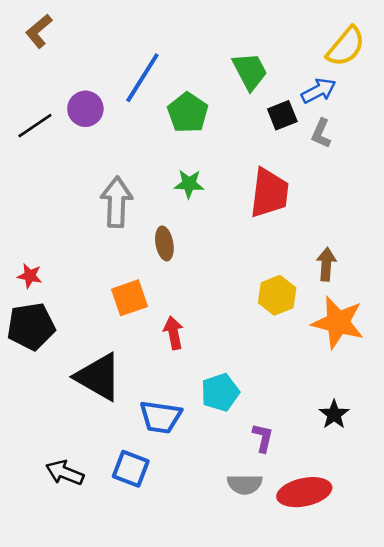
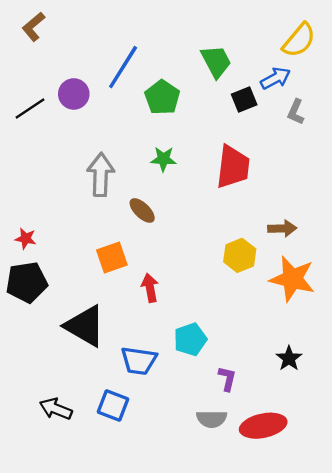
gray L-shape: (321, 133) -> (296, 112), moved
brown ellipse: (164, 243) -> (142, 210), turned -36
brown arrow: (326, 264) -> (282, 228), turned 84

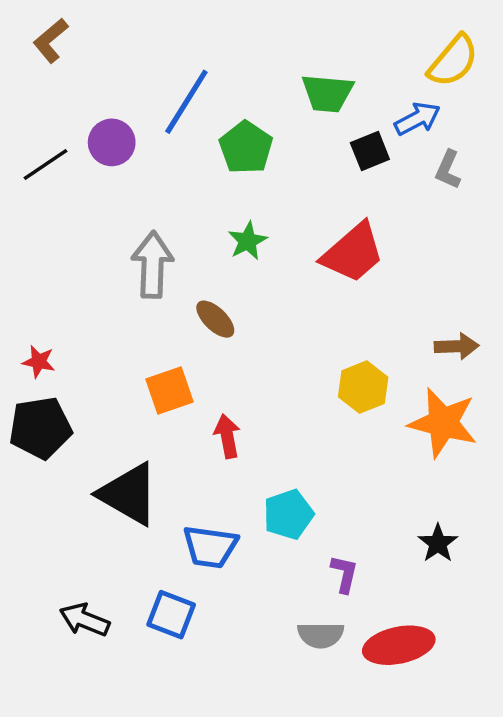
green trapezoid: (216, 61) -> (327, 93), turned 123
green star: (163, 159) -> (248, 241), turned -30
red trapezoid: (233, 167) -> (353, 253), turned 42
brown arrow: (282, 228) -> (457, 346), moved

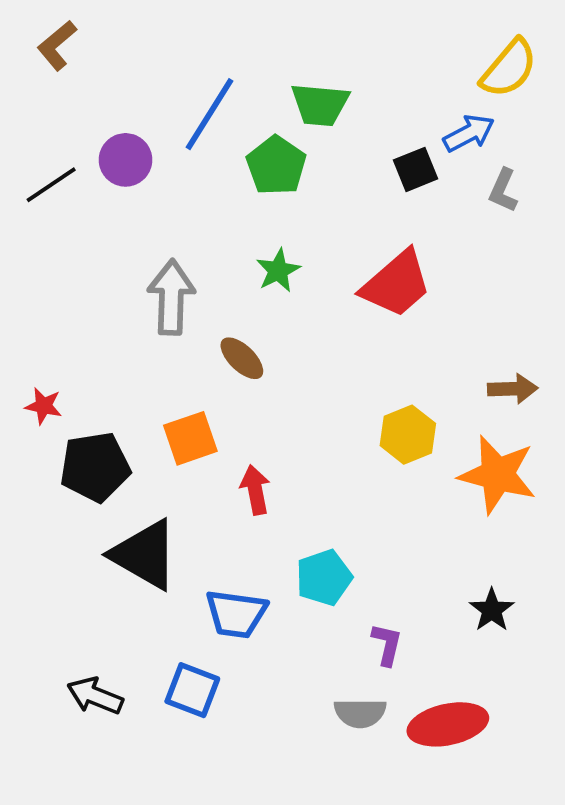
green trapezoid: (327, 93) -> (320, 105), moved
black pentagon: (40, 428) -> (95, 467), moved

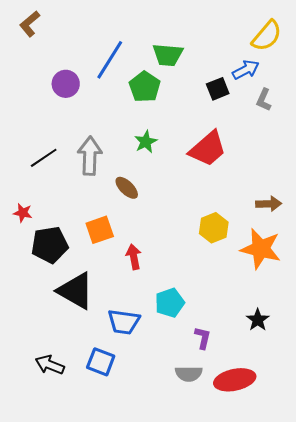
black line: (51, 185) -> (44, 158), moved

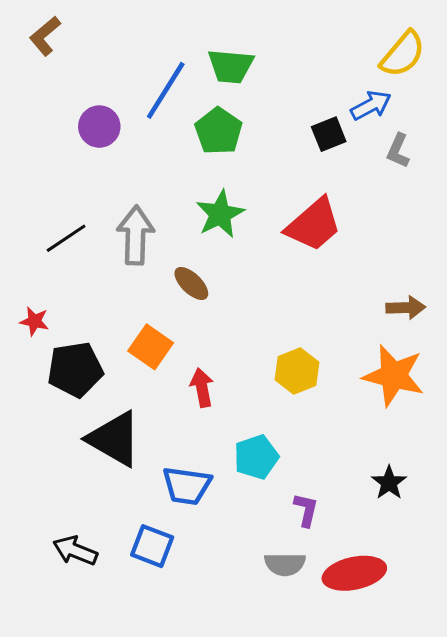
green trapezoid: (168, 55) -> (231, 66), moved
green star: (146, 142) -> (220, 214), size x1.4
yellow hexagon: (214, 228) -> (297, 371), moved
orange square: (100, 230) -> (151, 347), turned -36

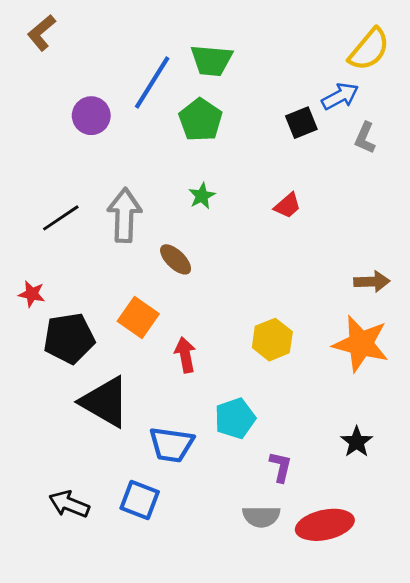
green star: (220, 214) -> (202, 196), size x0.6
red trapezoid: (314, 225) -> (288, 206), size x0.5

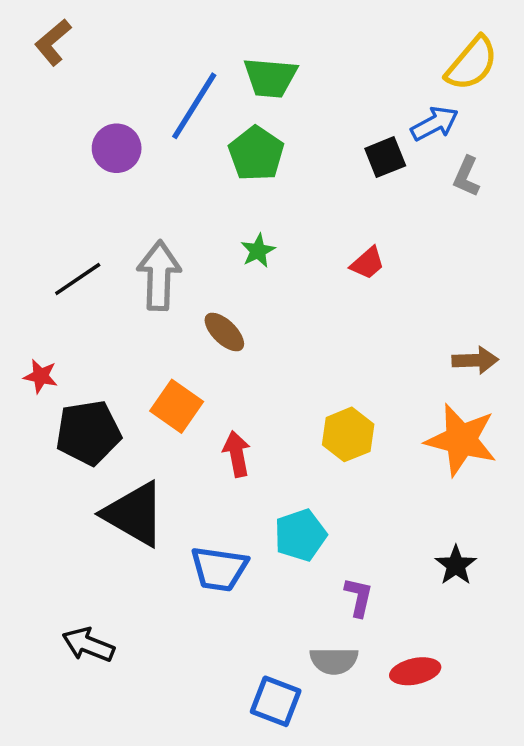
blue square: (140, 500) -> (276, 701), moved
red ellipse: (325, 525) -> (415, 671), size x0.7

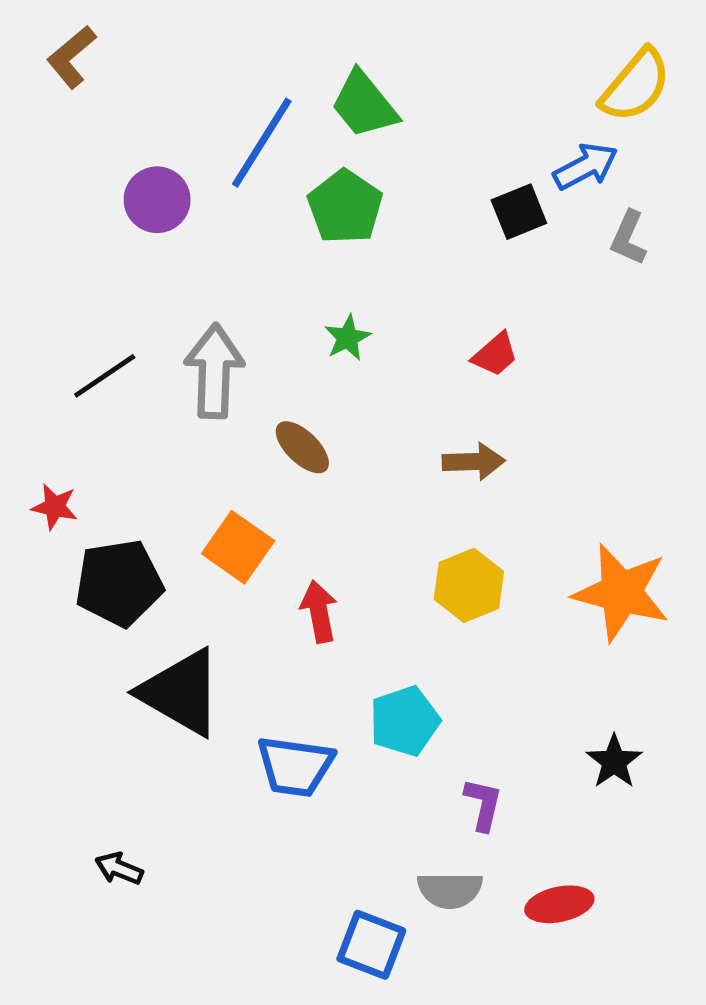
green trapezoid: (270, 78) -> (364, 104), turned 46
brown arrow: (475, 360) -> (474, 462), moved
black arrow: (88, 645) -> (119, 869), size x0.7

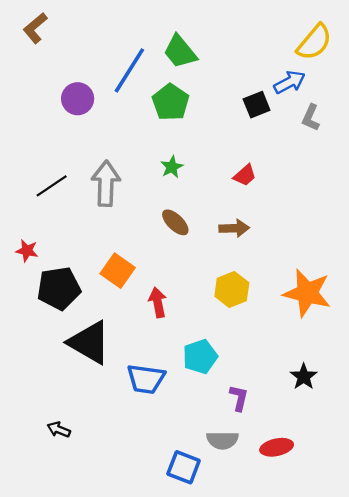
brown ellipse: (302, 447) -> (175, 222), moved

